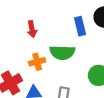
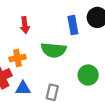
orange cross: (37, 62) -> (17, 58), moved

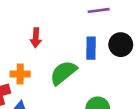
green semicircle: (54, 50) -> (63, 73), turned 125

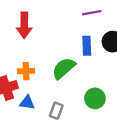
red arrow: (36, 38) -> (24, 25), moved, size x1.5

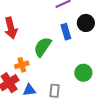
green semicircle: (64, 68) -> (43, 47), moved

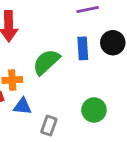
blue triangle: (29, 90) -> (23, 106), moved

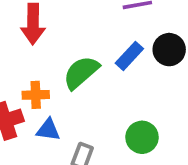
blue rectangle: (83, 48) -> (129, 56), turned 45

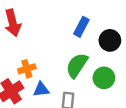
black circle: (169, 50) -> (110, 40), moved
green semicircle: (81, 72) -> (77, 65), moved

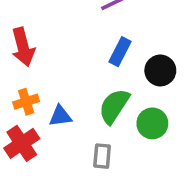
orange cross: (27, 69) -> (26, 102), moved
blue triangle: (41, 89) -> (60, 116), moved

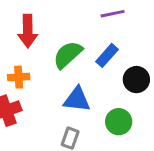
green semicircle: (114, 106) -> (68, 55), moved
blue triangle: (60, 116) -> (77, 99), moved, size x1.4

